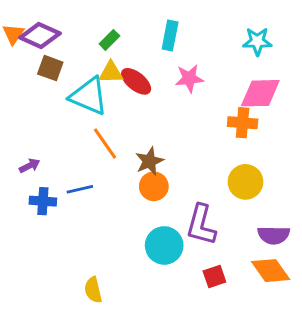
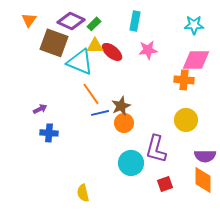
purple diamond: (40, 35) -> (71, 21), moved
brown square: (50, 68) -> (54, 43), size x1.6
blue line: (80, 189) -> (100, 113), moved
orange diamond: (271, 271) -> (203, 180), turned 36

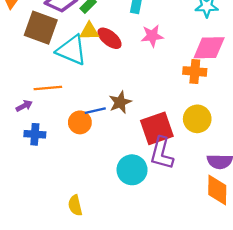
orange line: (91, 94) -> (48, 88), moved, turned -60
orange circle: (124, 123) -> (80, 122), moved
red square: (165, 184) -> (157, 128), moved, size x1.8

